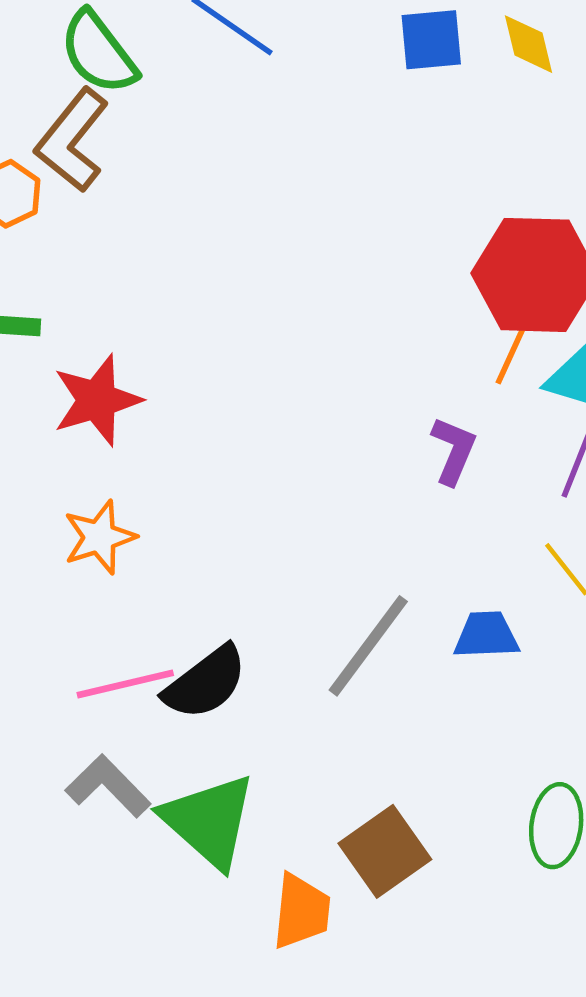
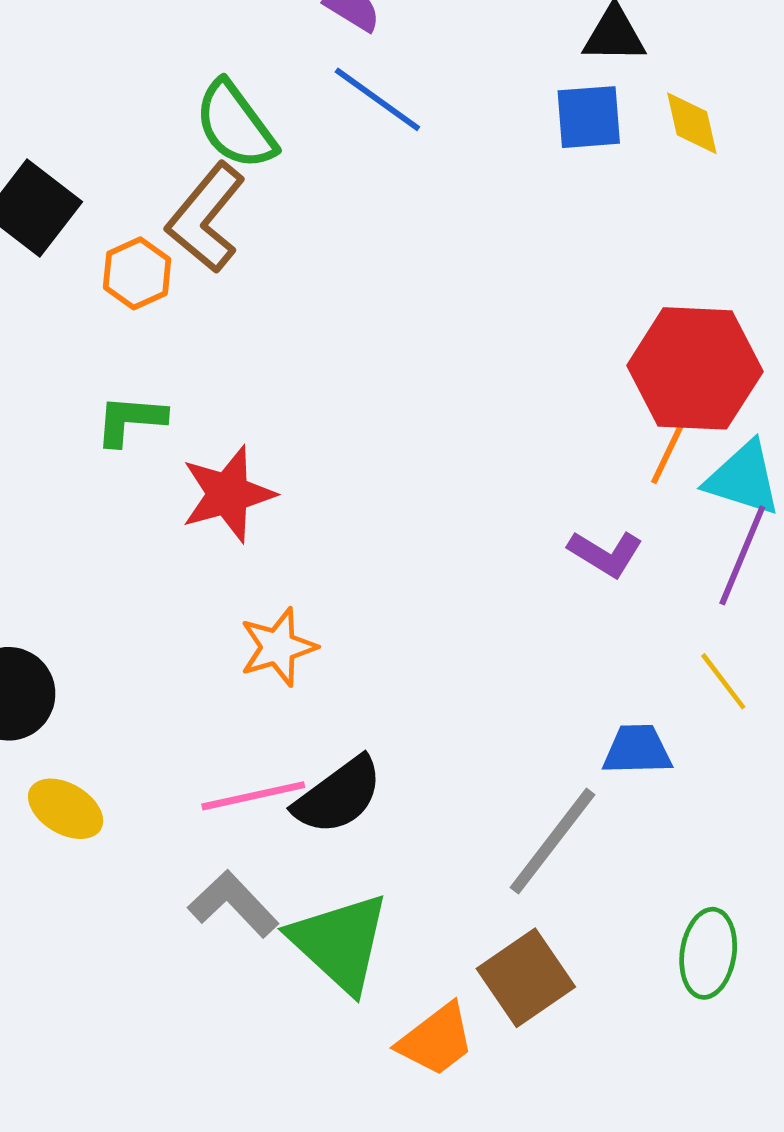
purple L-shape: (454, 451) -> (605, 554), turned 98
orange star: (100, 537) -> (278, 647), moved
gray line: (368, 646) -> (553, 841), moved
orange trapezoid: (301, 911) -> (436, 1040), turned 46

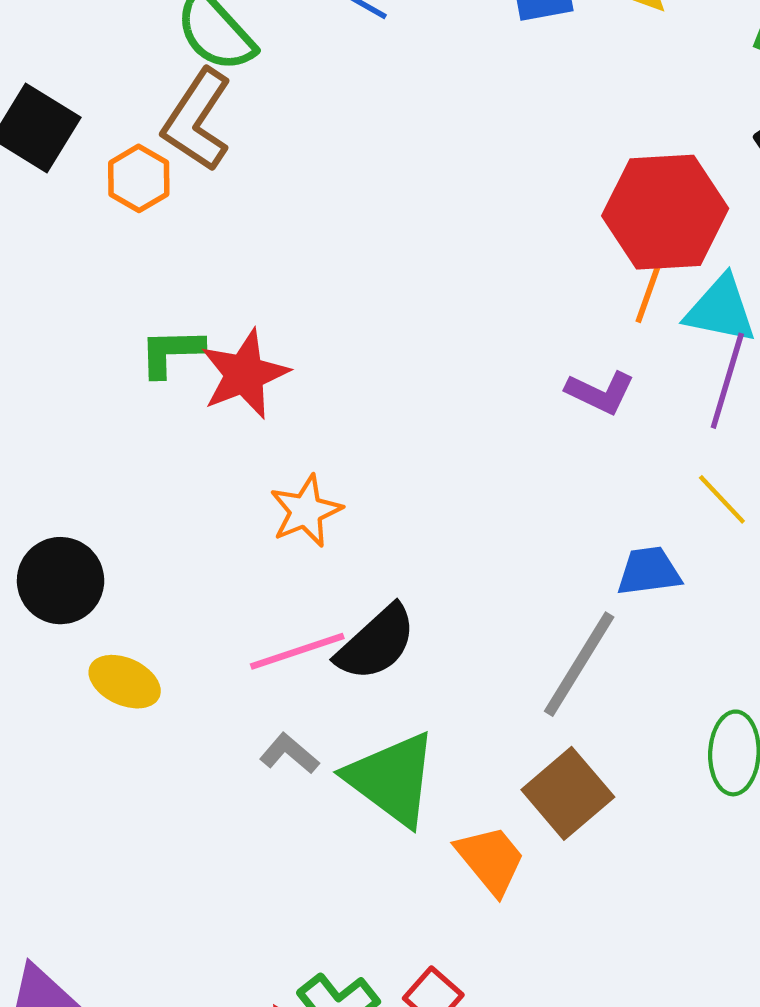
green L-shape: (130, 420) -> (171, 352), moved
gray L-shape: (233, 904) -> (289, 753), size x0.7
orange trapezoid: (436, 1040) -> (491, 860), turned -86

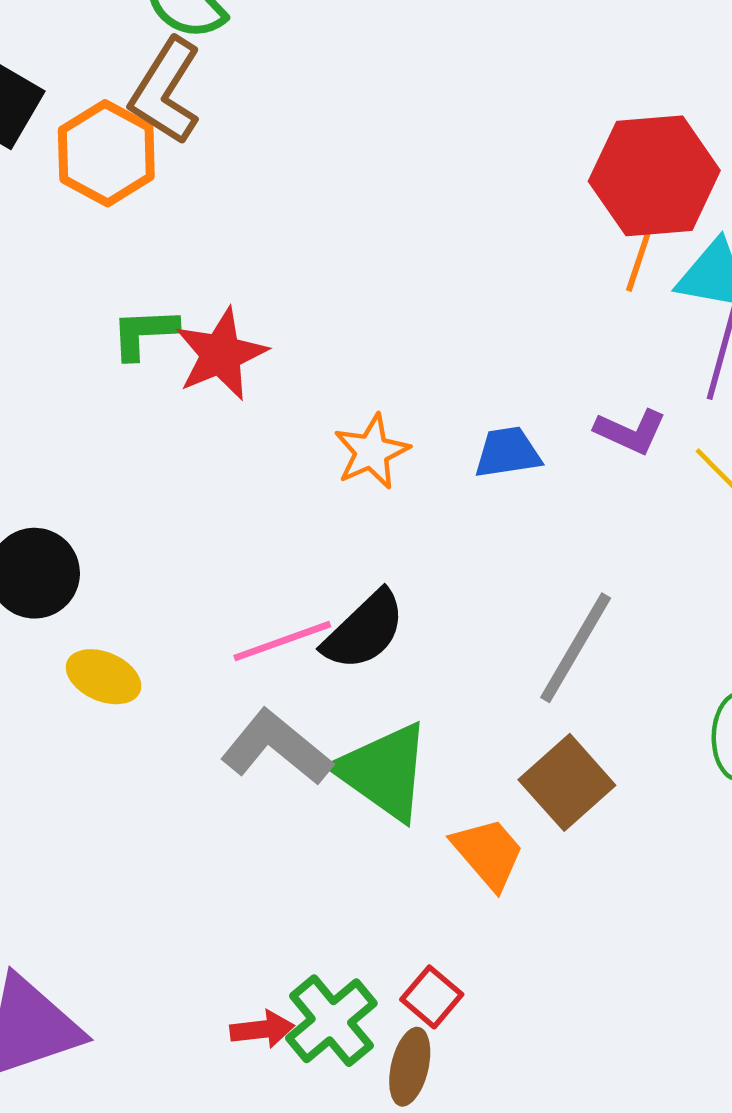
orange hexagon: (139, 178) -> (106, 153), size x1.5
purple L-shape: (600, 392) -> (630, 431), moved
orange star: (306, 511) -> (372, 452), moved
blue trapezoid: (649, 571) -> (508, 452), moved
gray L-shape: (289, 753) -> (276, 748), size x1.8

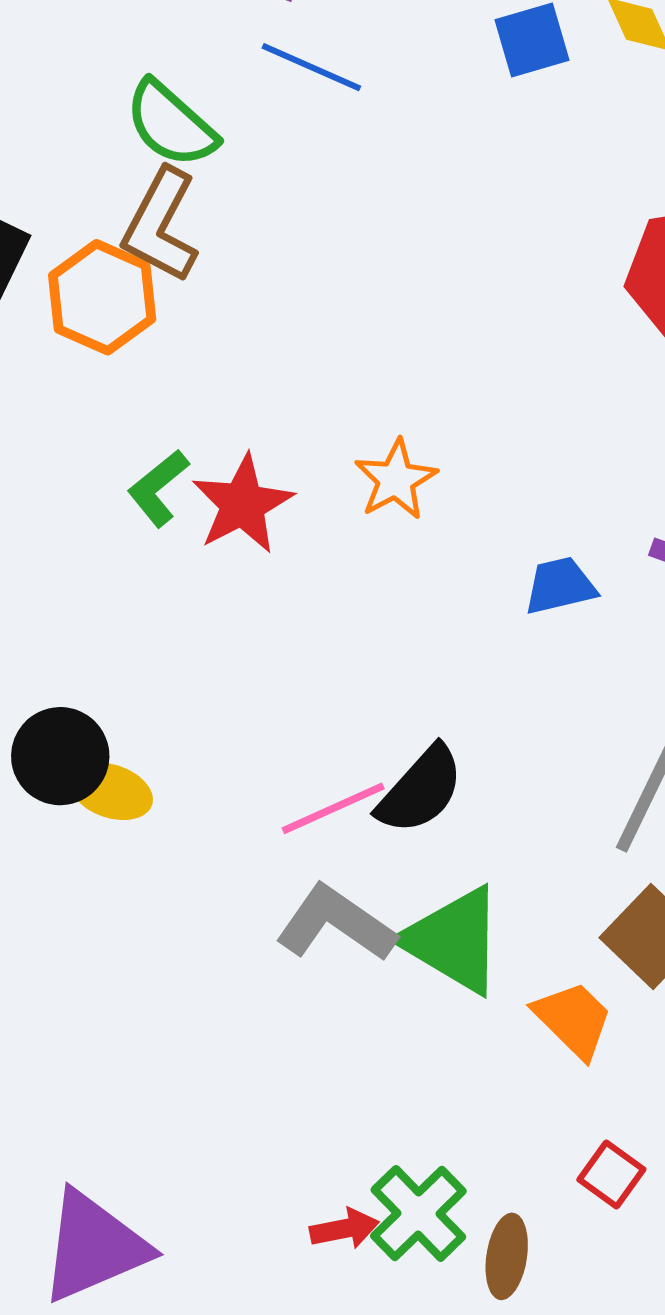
green L-shape: (144, 333) -> (158, 488), turned -32
orange star: (372, 452) -> (396, 480), moved
yellow ellipse: (104, 677) -> (111, 791), moved
red square: (432, 997) -> (611, 1174), moved

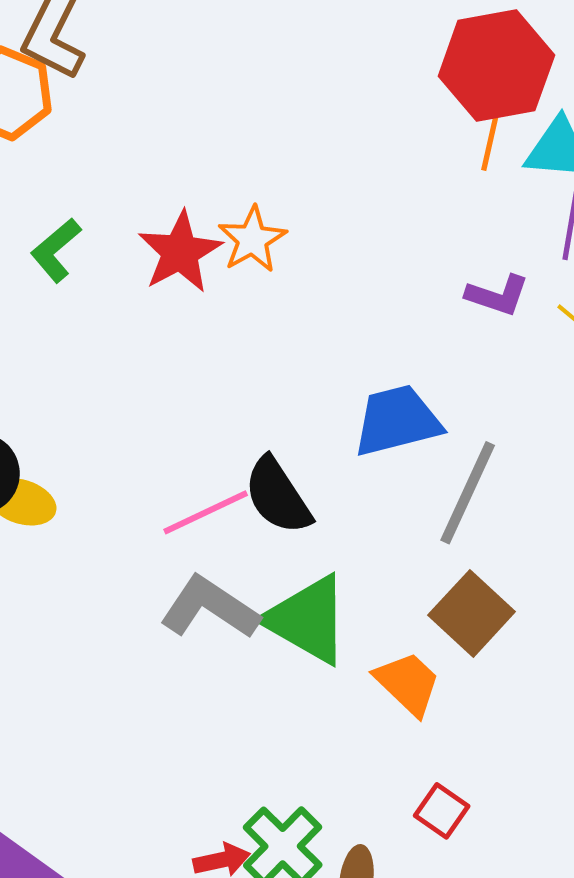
red star: (243, 504) -> (180, 252), moved
blue trapezoid: (560, 586) -> (397, 421), moved, size x1.5
black semicircle: (420, 790) -> (278, 496), turned 106

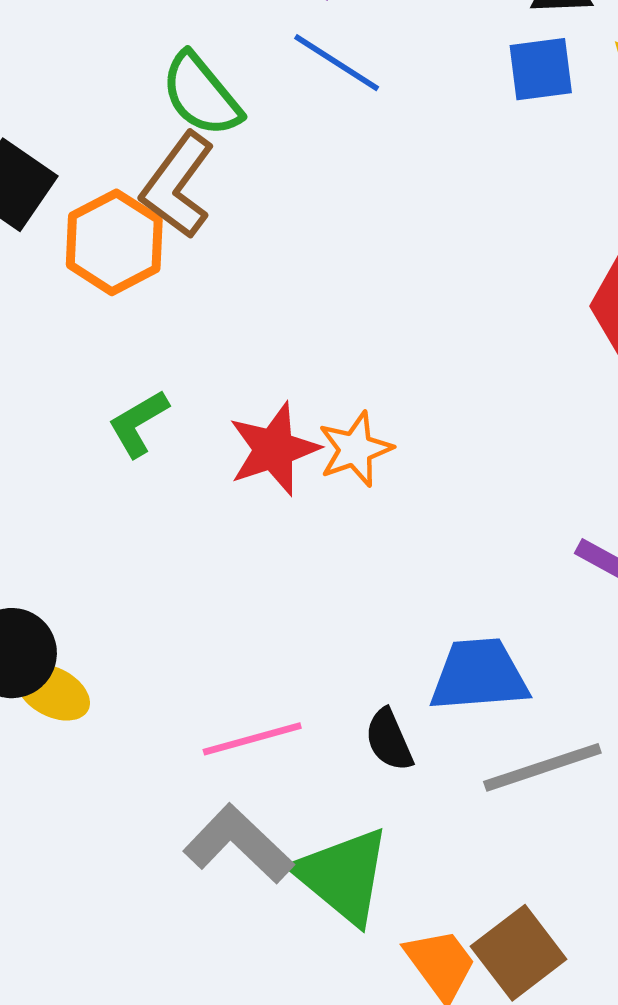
gray line: (468, 493) -> (542, 767), turned 37
black semicircle: (278, 496) -> (389, 740), moved, size x0.7
brown square: (472, 613) -> (519, 953), moved

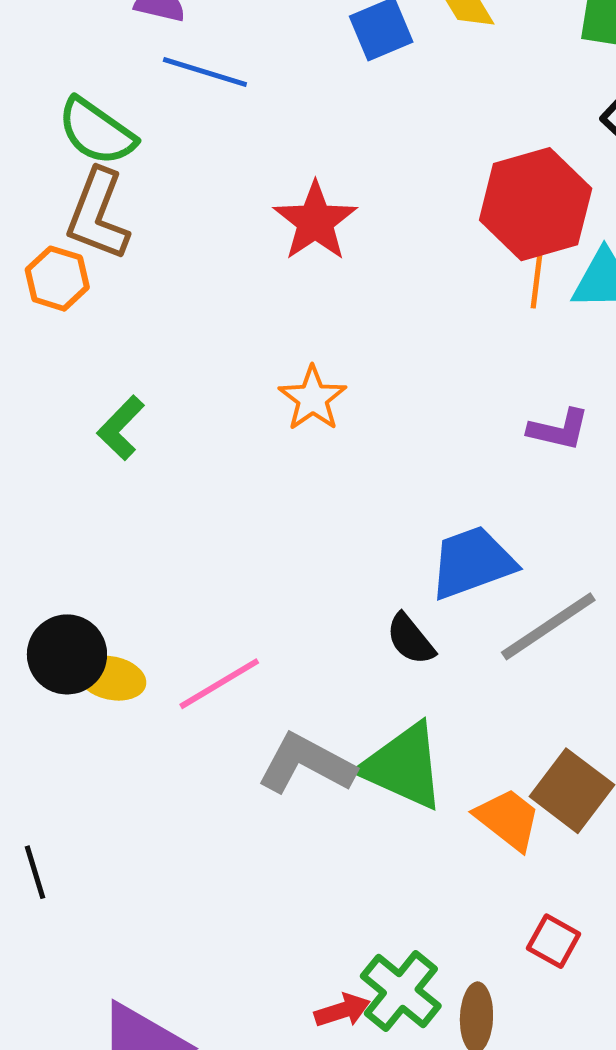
orange hexagon: (114, 242) -> (57, 279), size x0.7
red star: (274, 449) -> (315, 221), moved
pink line: (252, 739) -> (219, 684), moved

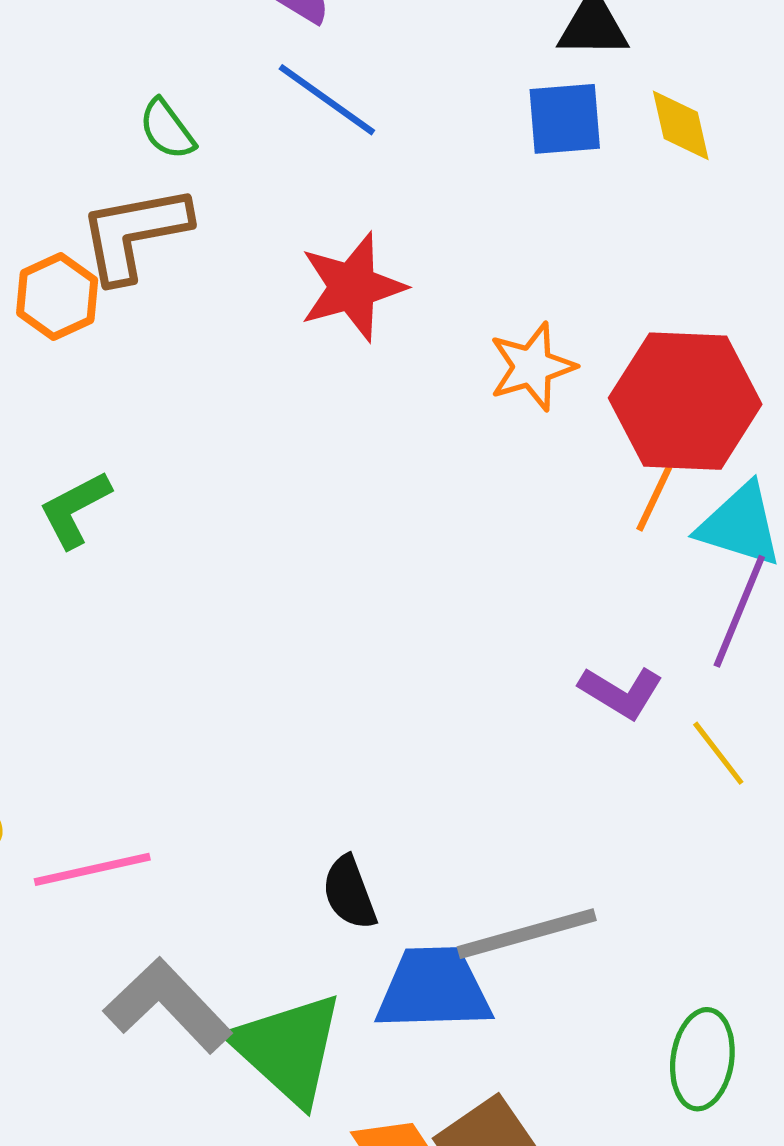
green semicircle: (97, 132) -> (167, 129), size x0.6
brown L-shape: (98, 215) -> (134, 233), turned 40
red star: (315, 221) -> (352, 287), moved
orange star: (313, 398) -> (532, 367), moved
blue trapezoid: (472, 562) -> (434, 989), moved

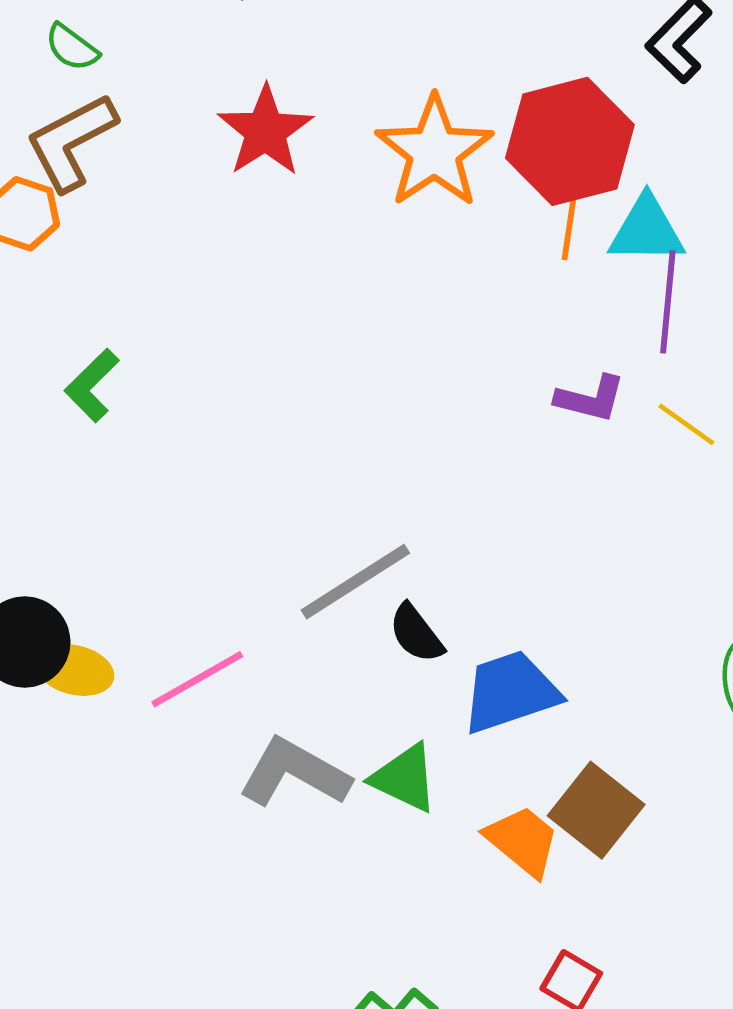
orange star: (532, 367) -> (434, 152), size x1.5
gray line: (527, 934) -> (355, 582), moved
green triangle: (288, 1049) -> (405, 778), size x0.7

